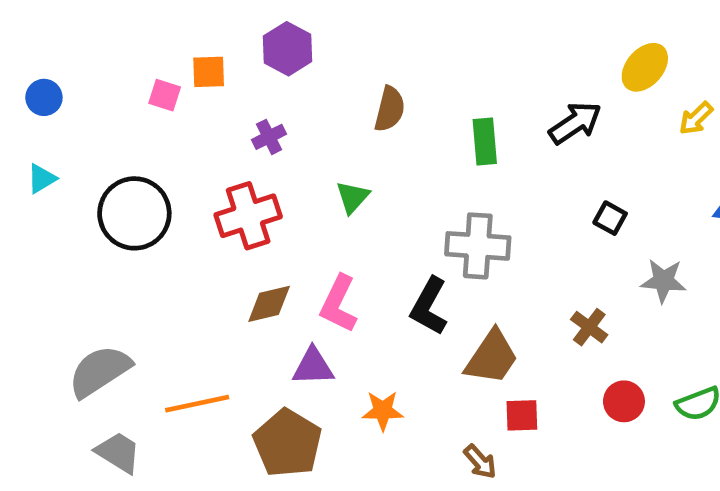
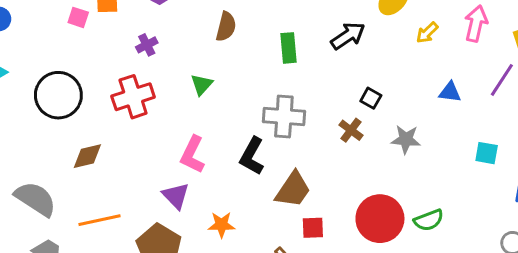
brown diamond: (269, 304) -> (87, 156), moved
brown cross: (589, 327) -> (351, 130), moved
purple triangle: (313, 367) -> (176, 196), turned 48
gray semicircle: (100, 371) -> (36, 199), turned 66
red circle: (624, 401) -> (380, 219), size x1.8

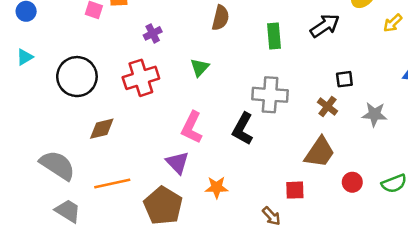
black square: (371, 98) -> (344, 79), turned -36
brown trapezoid: (293, 190) -> (320, 152), moved
red circle: (380, 219) -> (352, 182), size x0.5

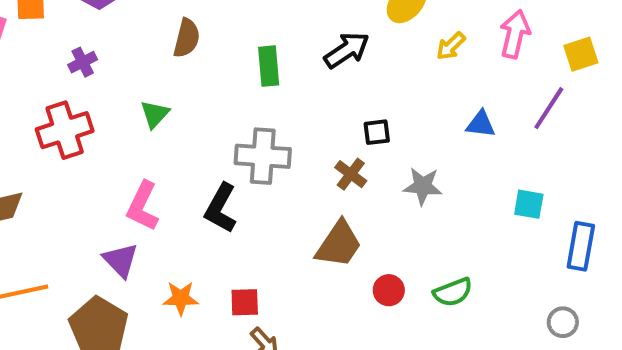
red square: (295, 190) -> (245, 302), moved

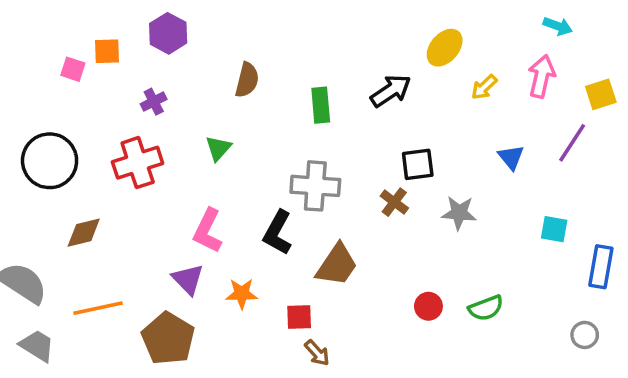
blue triangle: (481, 124) -> (511, 157), turned 44
black square: (377, 132) -> (418, 164), size x1.4
brown trapezoid: (339, 244) -> (337, 265), moved
orange star: (181, 298) -> (242, 294), moved

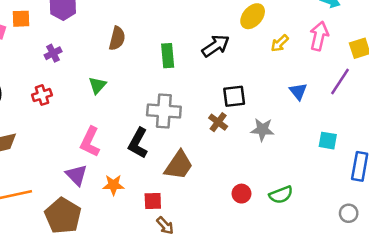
red cross: (138, 163) -> (42, 95), size x0.6

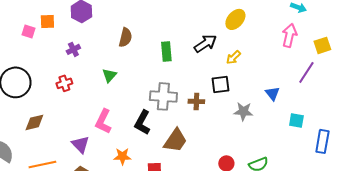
yellow arrow: (280, 43) -> (233, 57), moved
blue triangle: (298, 91) -> (272, 93), moved
brown cross: (218, 122) -> (196, 101), moved, turned -35
purple triangle: (76, 175) -> (80, 144), moved

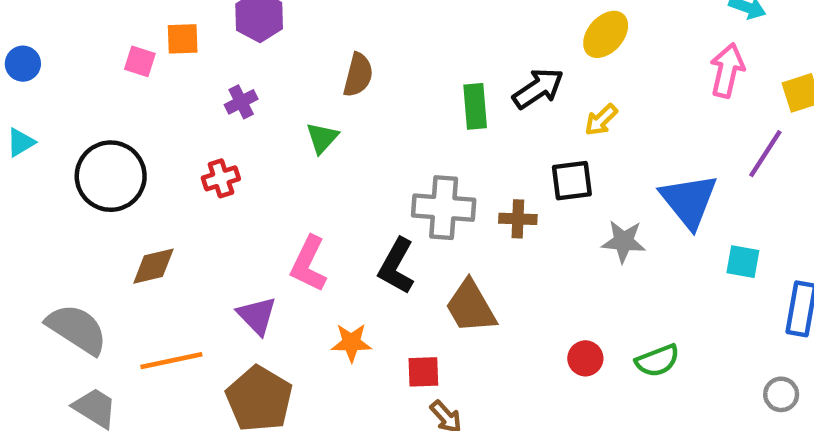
green rectangle: (166, 51) -> (475, 106), moved
green triangle: (109, 75) -> (322, 138), moved
blue triangle: (272, 93) -> (689, 201), size x1.8
brown trapezoid: (175, 140) -> (471, 307), turned 116

